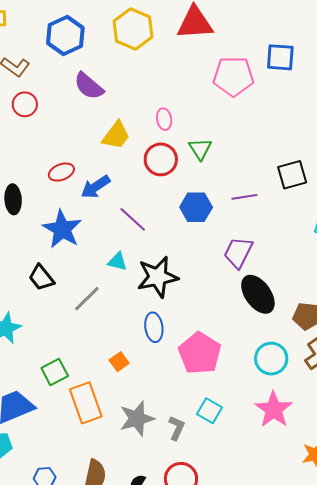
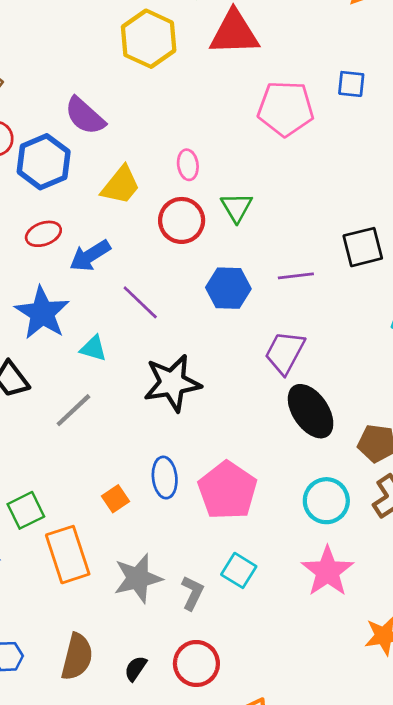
blue hexagon: (65, 35) -> (44, 162), moved
blue square: (280, 57) -> (351, 84), size x0.7
cyan triangle: (117, 262) -> (93, 348), moved
blue ellipse: (154, 327) -> (165, 478), moved

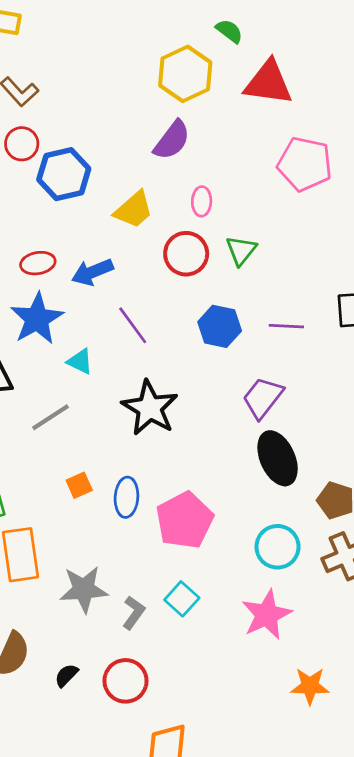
purple semicircle: (85, 116) -> (172, 140), moved, turned -105
red ellipse: (43, 234) -> (38, 263), moved
black star: (172, 383) -> (150, 408), turned 30
orange square: (116, 499) -> (79, 485), moved

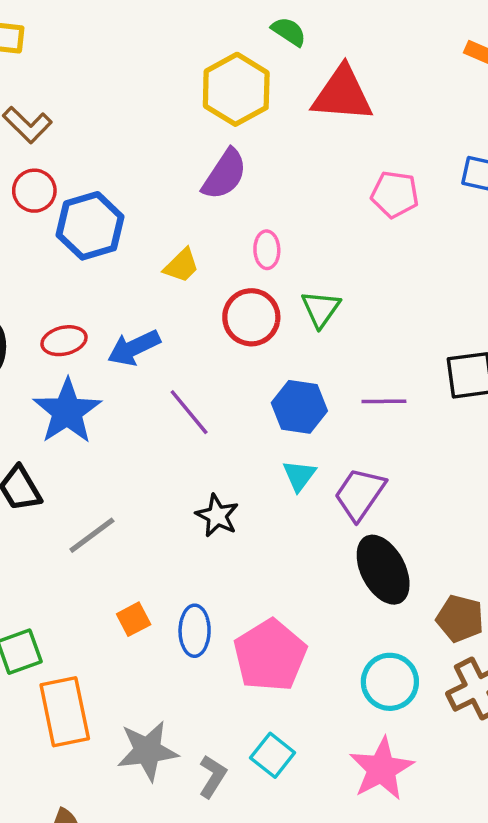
pink pentagon: (305, 164) -> (395, 194), size x0.7
yellow trapezoid: (134, 210) -> (181, 266), size x0.7
cyan triangle: (80, 361) -> (299, 476), moved, turned 44
black star: (150, 408) -> (217, 516), size x0.6

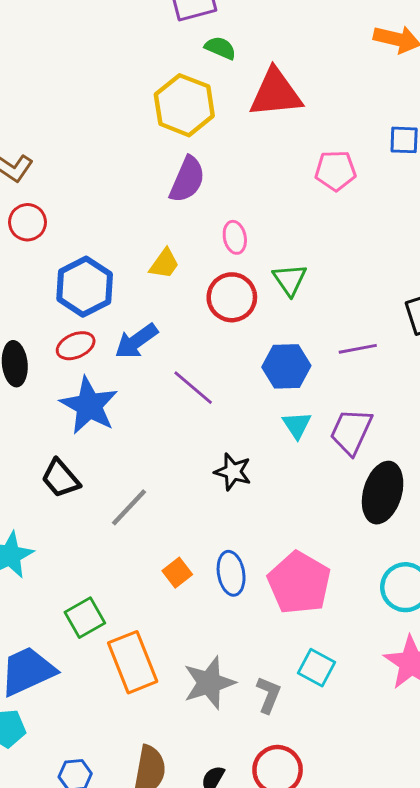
blue hexagon: (90, 226) -> (85, 287), moved
black ellipse: (383, 570) -> (383, 493), turned 54

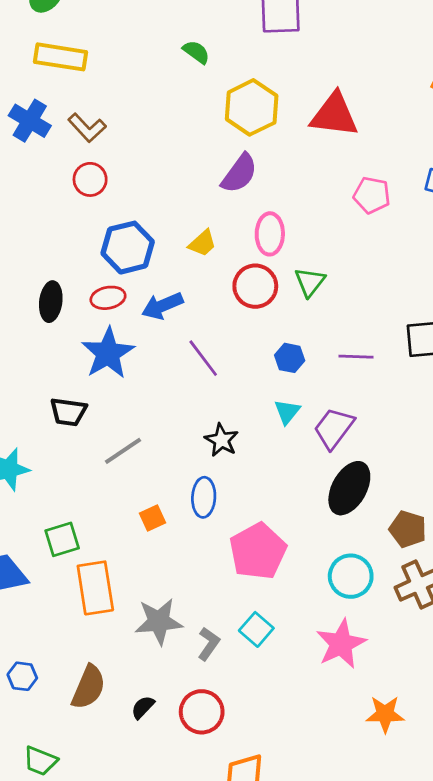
green semicircle: (220, 48) -> (196, 52), moved
pink ellipse: (235, 237) -> (270, 234), size x1.4
blue hexagon: (286, 366) -> (290, 358), size x0.7
black trapezoid: (61, 478) -> (68, 412), turned -54
blue ellipse: (231, 573) -> (204, 497), moved

